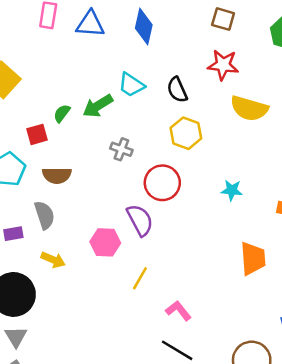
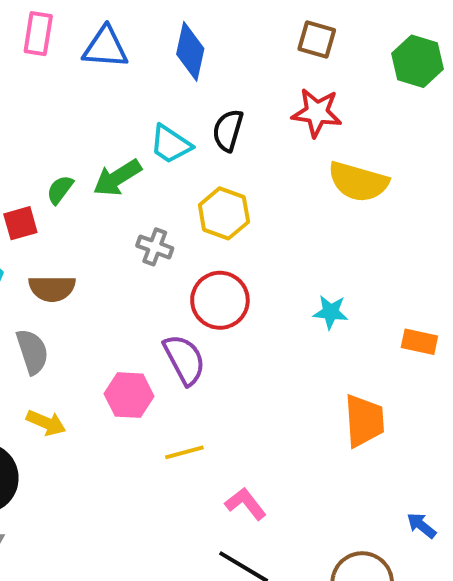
black semicircle: (177, 90) -> (228, 130), moved, turned 40
yellow hexagon: (186, 133) -> (224, 213), moved
yellow line: (140, 278) -> (184, 452), turned 45

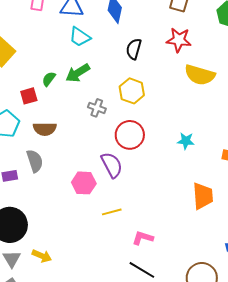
cyan trapezoid: (171, 144) -> (80, 37), moved
yellow arrow: (46, 423) -> (42, 256), moved
pink L-shape: (246, 504) -> (143, 238), turned -35

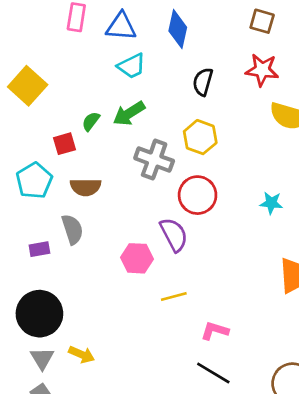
cyan trapezoid: (80, 37) -> (132, 66), turned -60
gray cross: (97, 108) -> (154, 160), size x1.6

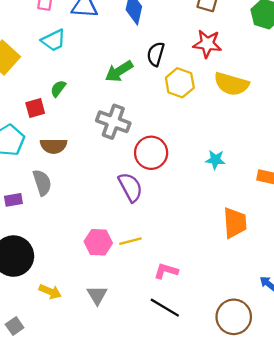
cyan trapezoid: (132, 66) -> (54, 40), moved
green arrow: (129, 113) -> (119, 71), moved
yellow hexagon: (200, 137) -> (180, 83), moved
pink hexagon: (137, 258) -> (98, 242), moved
gray triangle: (42, 358) -> (97, 295), moved

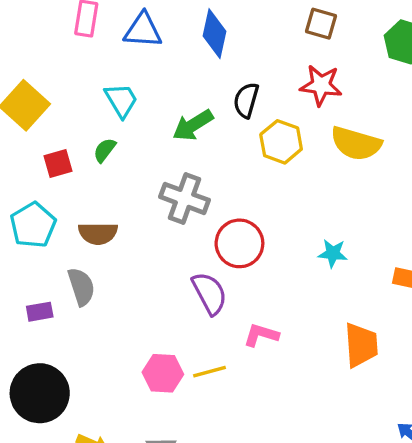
cyan trapezoid: (54, 40) -> (121, 100), moved, turned -95
red square: (35, 108) -> (58, 163), moved
pink L-shape: (166, 271) -> (261, 335), moved

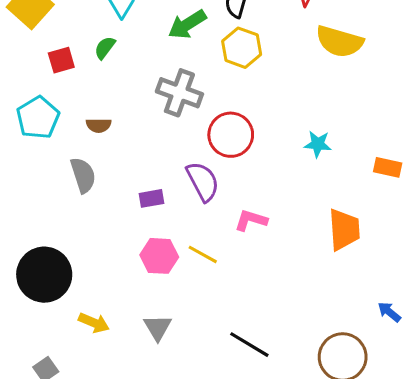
yellow hexagon: (281, 142) -> (242, 48), moved
brown semicircle: (98, 233) -> (99, 125), size x0.7
purple rectangle: (40, 312) -> (151, 198), moved
yellow line: (209, 372) -> (203, 254), turned 44

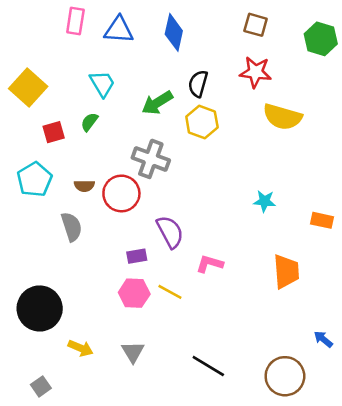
red circle: (231, 135) -> (121, 193), moved
purple rectangle: (151, 198) -> (137, 256), moved

